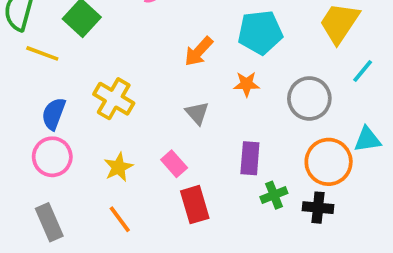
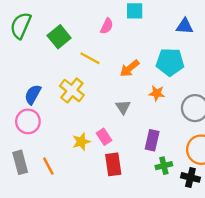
yellow line: (42, 53) -> (90, 58), moved
yellow star: (118, 167) -> (81, 142), moved
orange line: (120, 219) -> (48, 166), moved

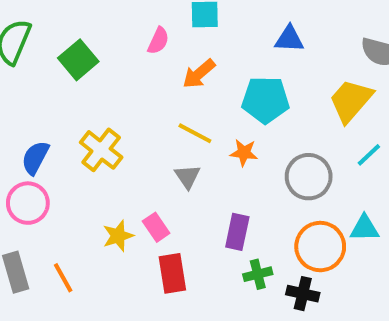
yellow line: (90, 58) -> (195, 133), moved
orange arrow: (130, 68) -> (199, 74), moved

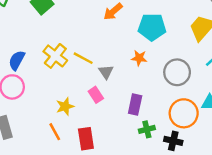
yellow line: (195, 133) -> (83, 58), moved
pink rectangle: (156, 227) -> (96, 95), moved
red rectangle: (172, 273) -> (86, 139), moved
orange line: (63, 278) -> (55, 132), moved

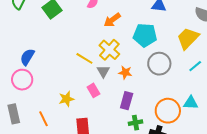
yellow cross: (55, 56) -> (109, 50), moved
orange star: (139, 58) -> (125, 72), moved
gray circle: (177, 72) -> (159, 64), moved
orange line: (55, 132) -> (43, 119), moved

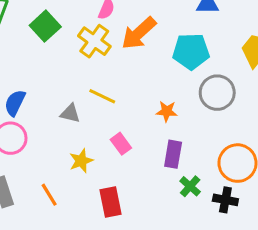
orange arrow: (112, 20) -> (139, 33), size x1.4
yellow cross: (109, 50) -> (94, 41), moved
gray triangle: (103, 71) -> (70, 113), moved, turned -40
green cross: (136, 123) -> (190, 186), turned -32

